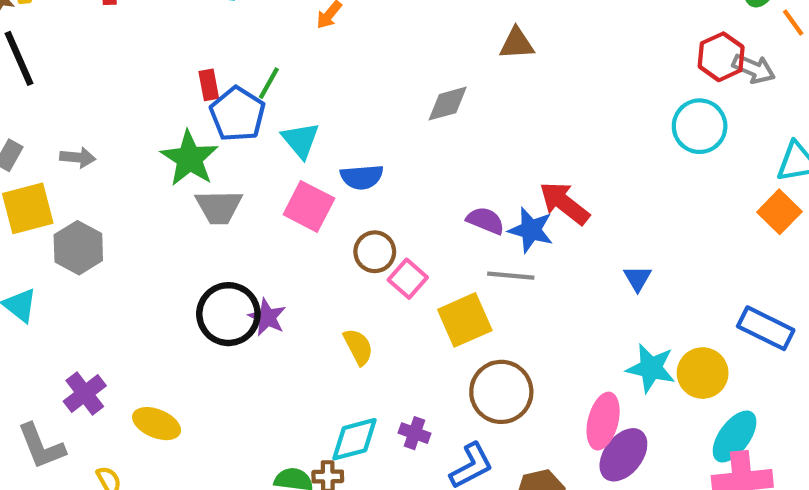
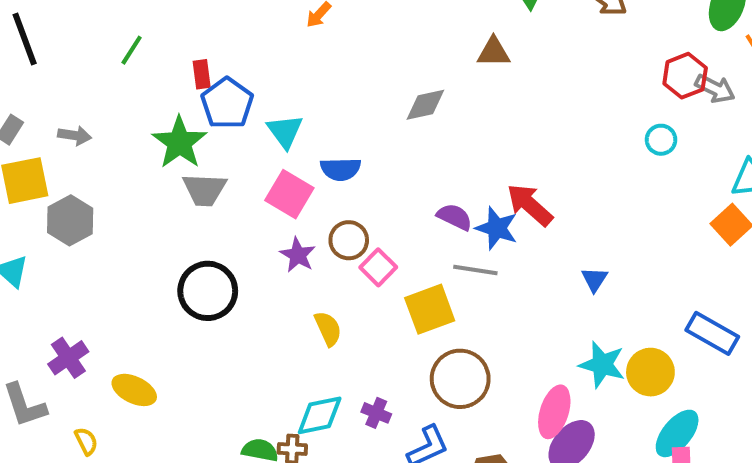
green line: (269, 83) -> (132, 50), moved
cyan circle: (700, 126) -> (661, 140), size x0.6
purple star: (267, 317) -> (298, 255), moved

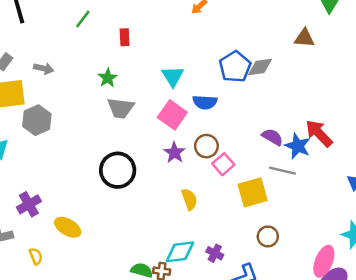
blue pentagon: (227, 103) -> (235, 67), moved
green star: (180, 142) -> (108, 78), size x0.6
brown circle: (460, 379) -> (268, 236), size x0.6

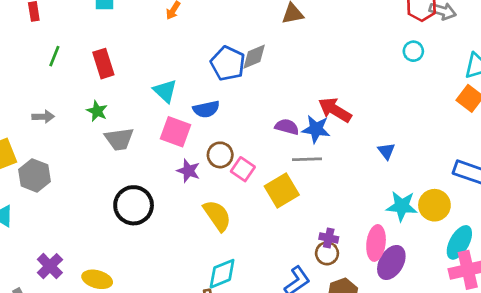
red rectangle: (125, 37) -> (103, 64), size x1.5
gray arrow: (44, 68) -> (43, 117), moved
yellow semicircle: (189, 199) -> (217, 216), size x1.4
brown circle: (268, 236) -> (327, 253), moved
purple cross: (215, 253) -> (329, 238), moved

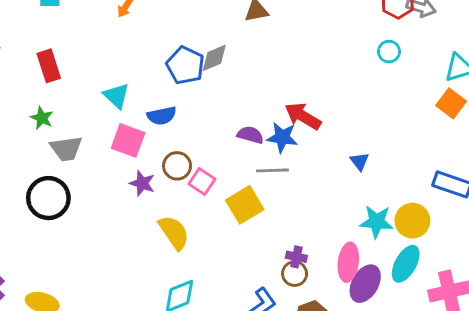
black circle: (134, 205) -> (48, 198), moved
cyan ellipse: (459, 242) -> (406, 264), moved

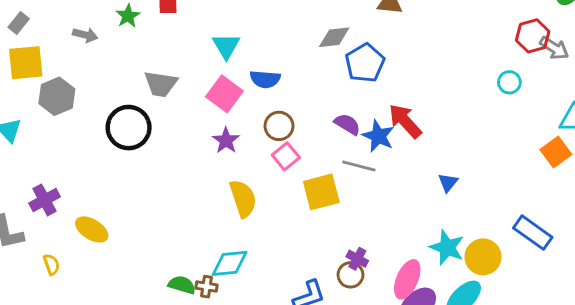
blue pentagon: (185, 65) -> (365, 63), moved
green star: (42, 118) -> (128, 16), moved
brown circle: (177, 166) -> (279, 126), moved

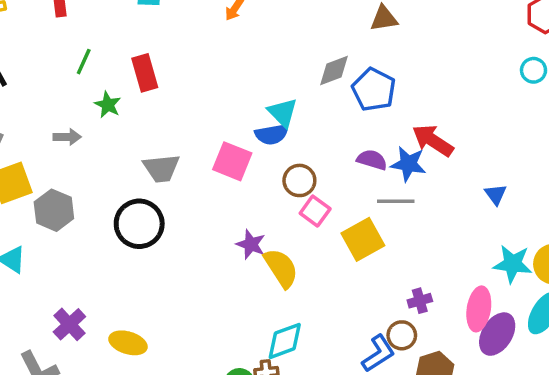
cyan triangle: (226, 46) -> (283, 113), moved
purple star: (226, 141) -> (251, 244), moved
purple cross: (357, 259) -> (420, 301), turned -30
brown circle: (351, 275) -> (402, 335), moved

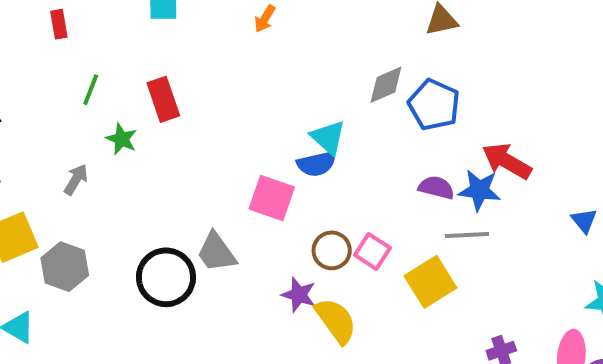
gray arrow: (67, 137) -> (76, 179), turned -56
gray trapezoid: (161, 168) -> (216, 252), moved, turned 63
brown circle: (299, 180) -> (332, 250), moved

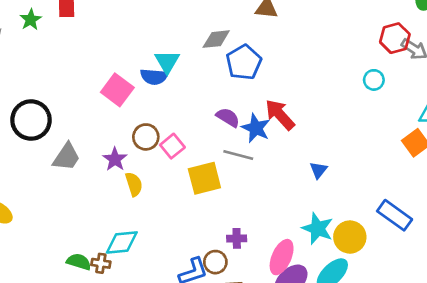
gray trapezoid: (216, 252) -> (66, 157), moved, turned -128
yellow semicircle: (336, 321) -> (134, 184), size x0.7

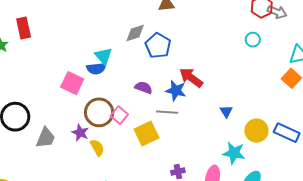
purple semicircle: (228, 117) -> (144, 88), moved
brown circle: (146, 137) -> (99, 112), size x1.5
yellow circle: (350, 237) -> (256, 131), moved

